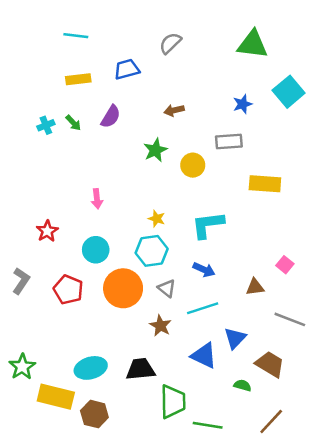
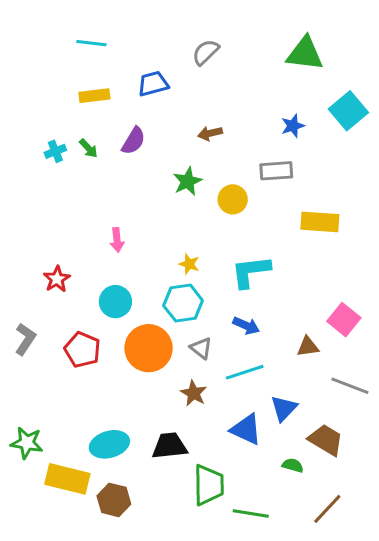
pink square: (285, 265) -> (344, 320), size x1.5
green star: (22, 367) -> (27, 443), turned -30

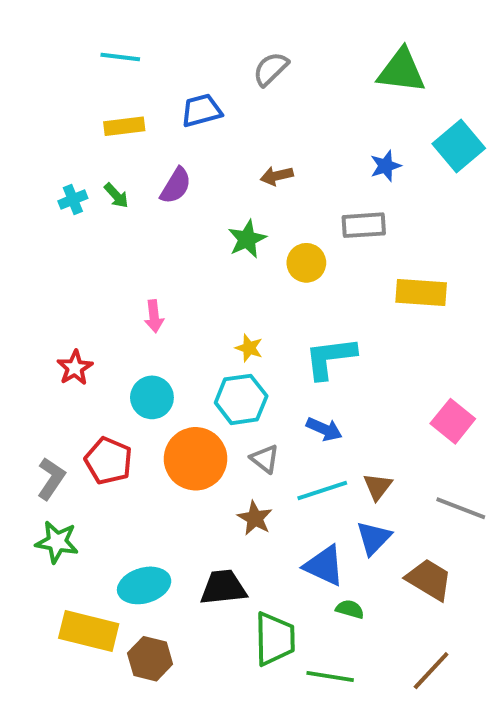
gray L-shape: (25, 339) -> (51, 479), moved
brown triangle: (308, 347) -> (378, 486), moved, turned -45
green star: (27, 443) -> (57, 542), moved
green semicircle: (293, 465) -> (350, 609), moved

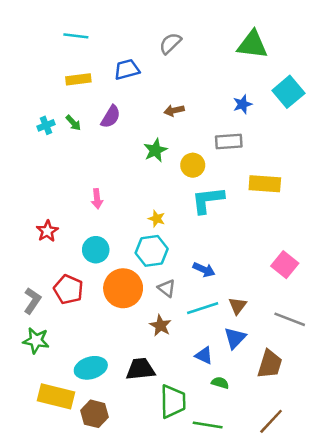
cyan L-shape: (330, 358) -> (208, 200), moved
blue triangle: (324, 566) -> (204, 355), size x0.7
brown trapezoid: (429, 580) -> (270, 364), turned 76

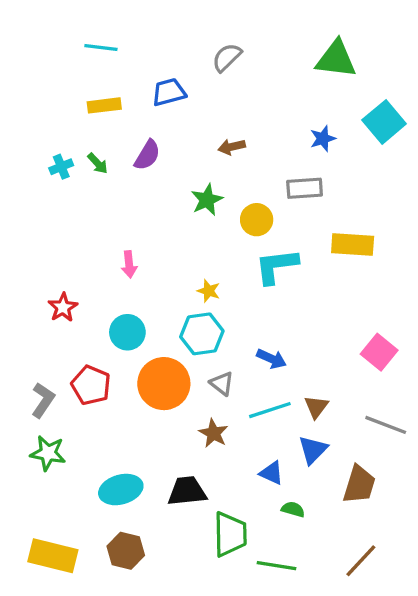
yellow rectangle: (56, 396) -> (53, 556), moved

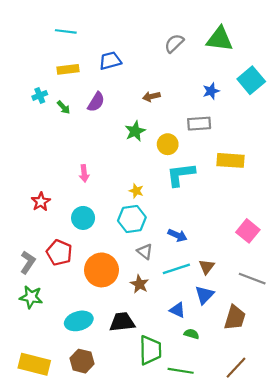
gray semicircle: (227, 57) -> (174, 43), moved
cyan cross: (61, 167) -> (40, 95), moved
orange circle: (164, 384) -> (102, 270), moved

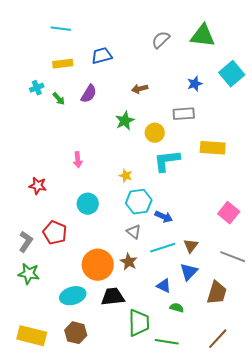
red star: (41, 202) -> (38, 186), turned -30
cyan circle: (83, 218) -> (88, 204), moved
cyan hexagon: (132, 219) -> (139, 202), moved
orange circle: (102, 270) -> (98, 265), moved

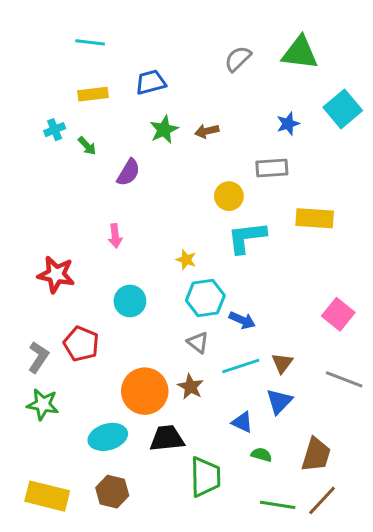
purple semicircle: (89, 94) -> (128, 172), moved
green star: (125, 121) -> (164, 130), moved
red star: (38, 186) -> (56, 274), size x1.4
brown trapezoid: (217, 293) -> (316, 455), moved
green line: (167, 342) -> (278, 505), moved

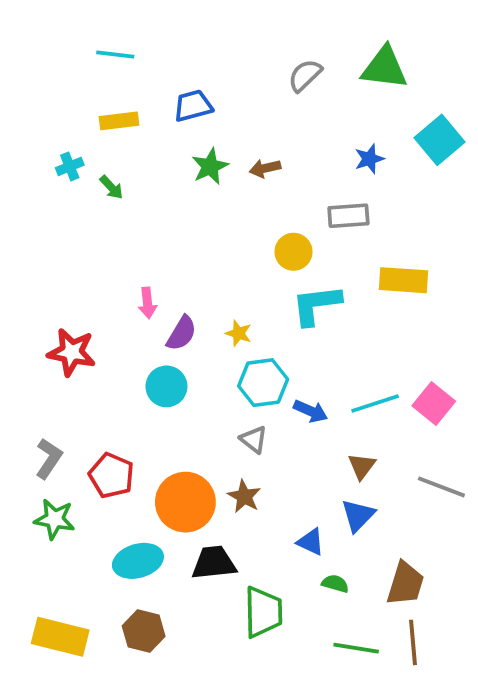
purple semicircle: (128, 172) -> (182, 333), moved
red pentagon: (81, 344) -> (111, 476), moved
cyan line: (241, 366) -> (375, 403), moved
brown line: (322, 500) -> (413, 642), turned -48

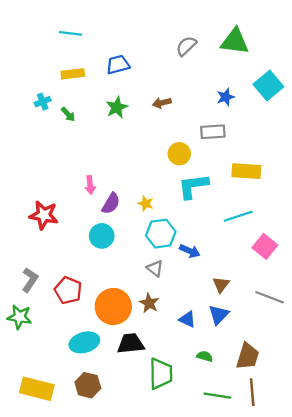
green star: (210, 166) -> (117, 107), moved
cyan line: (375, 403) -> (238, 216), moved
green star: (55, 519) -> (20, 317), moved
blue triangle: (311, 542) -> (187, 319), moved

